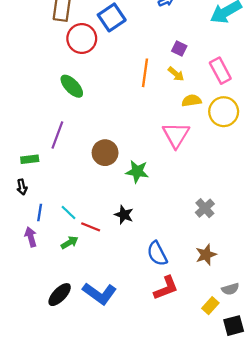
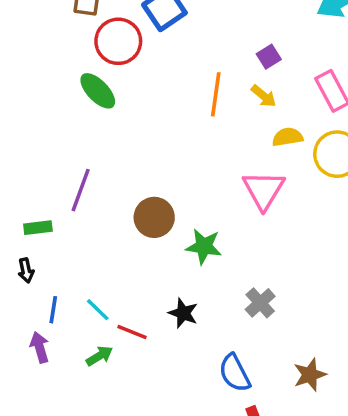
purple square: (179, 48) -> (269, 57), turned 32
green ellipse: (72, 86) -> (98, 91), moved
gray cross: (205, 208) -> (260, 303), moved

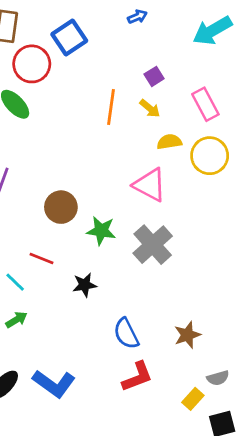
pink triangle: (264, 190) -> (150, 185), turned -33
gray cross: (260, 303) -> (153, 245), moved, size x1.6
black star: (183, 313) -> (85, 285), turned -30
red line: (132, 332) -> (41, 258), moved

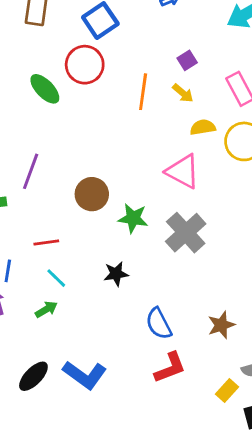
red circle: (32, 64) -> (85, 65), moved
red line: (41, 258) -> (46, 243), moved, turned -30
cyan line: (15, 282) -> (56, 278), moved

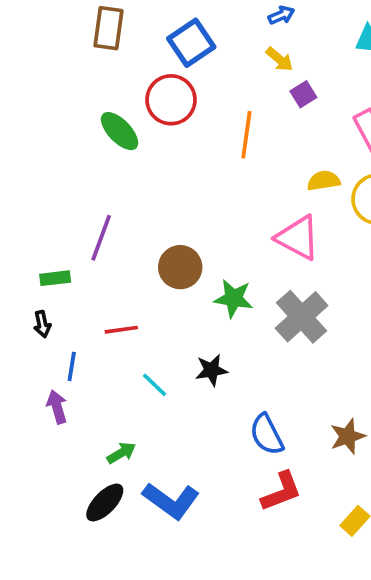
yellow arrow: (183, 93) -> (280, 59), moved
cyan line: (56, 278) -> (154, 385), moved
green arrow: (46, 309) -> (121, 453), moved

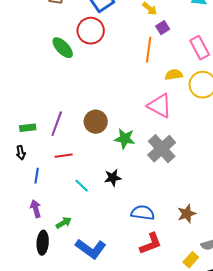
orange line: (246, 135) -> (149, 50), moved
purple line: (101, 238) -> (57, 124), moved
purple arrow: (57, 407) -> (36, 209), moved
blue semicircle: (267, 434) -> (143, 213), turned 125
black ellipse: (105, 503) -> (43, 243), moved, turned -40

